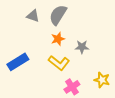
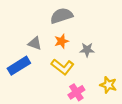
gray semicircle: (58, 15) -> (61, 16), turned 40
gray triangle: (33, 16) -> (35, 43), moved

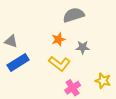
gray semicircle: (61, 16) -> (74, 15), moved
gray triangle: (35, 43) -> (11, 41), moved

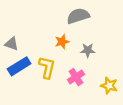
yellow L-shape: (59, 64) -> (47, 67), moved, turned -115
pink cross: (73, 88) -> (76, 77), moved

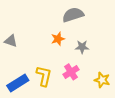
blue rectangle: (19, 66) -> (18, 83), moved
yellow L-shape: (47, 67) -> (44, 76), moved

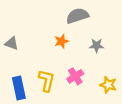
gray star: (82, 47) -> (97, 45), moved
blue rectangle: (18, 83) -> (19, 88), turned -70

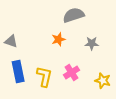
blue rectangle: (19, 88) -> (18, 72), moved

